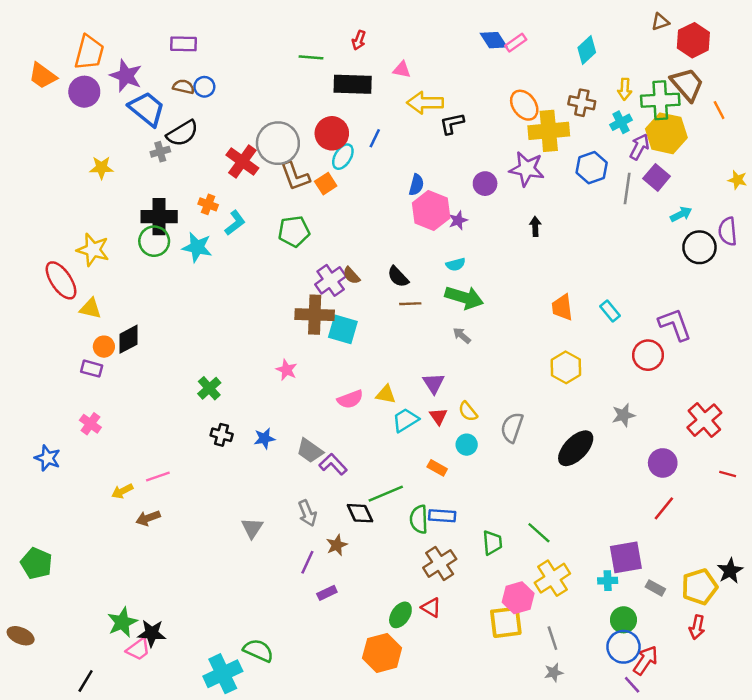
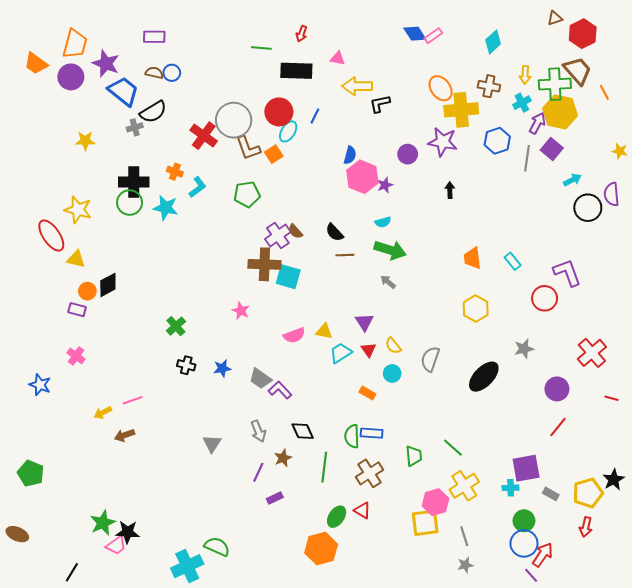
green line: (386, 494) -> (324, 467), moved, turned -60

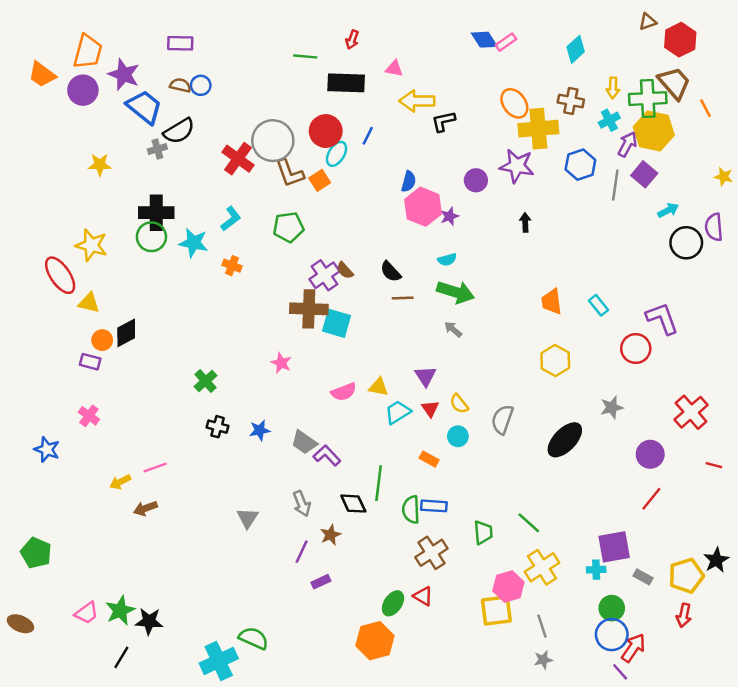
orange cross: (175, 172) -> (232, 266), moved
green line: (324, 467) -> (379, 483), moved
pink trapezoid: (116, 545) -> (87, 613), moved
black line: (72, 572) -> (121, 657), moved

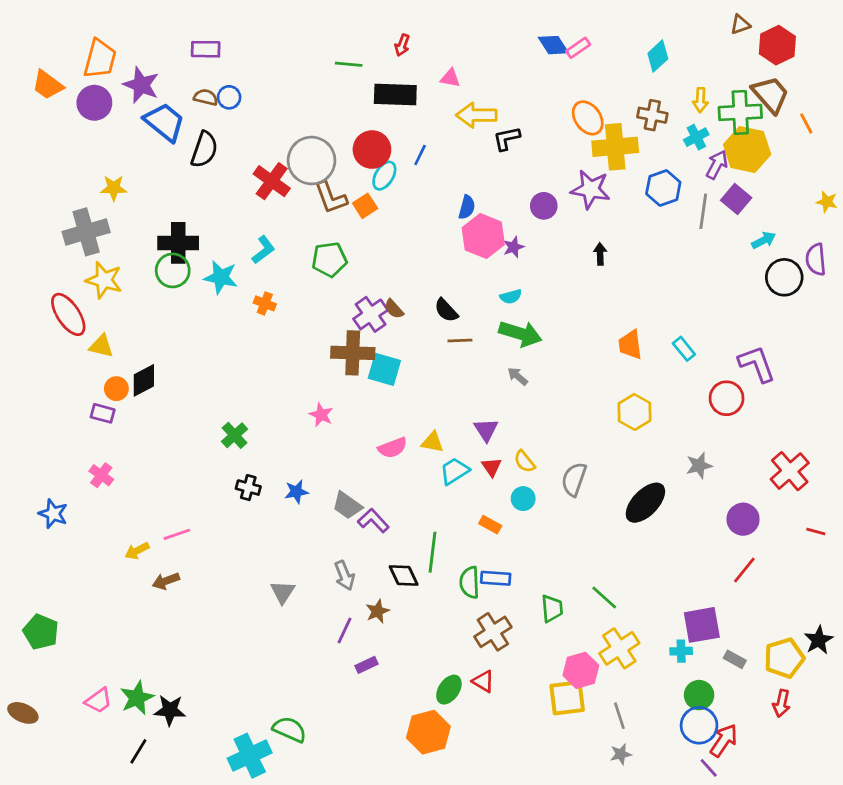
black semicircle: (179, 131) -> (204, 150), turned -40
gray cross: (157, 149) -> (86, 232), moved, size x2.0

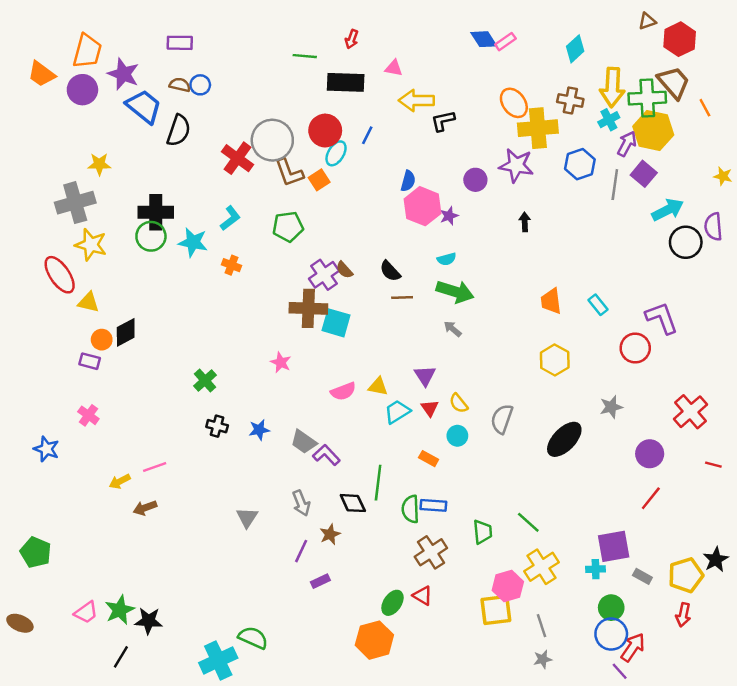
yellow arrow: (700, 100) -> (612, 87), size x1.8
cyan arrow: (764, 240) -> (668, 210), size x1.5

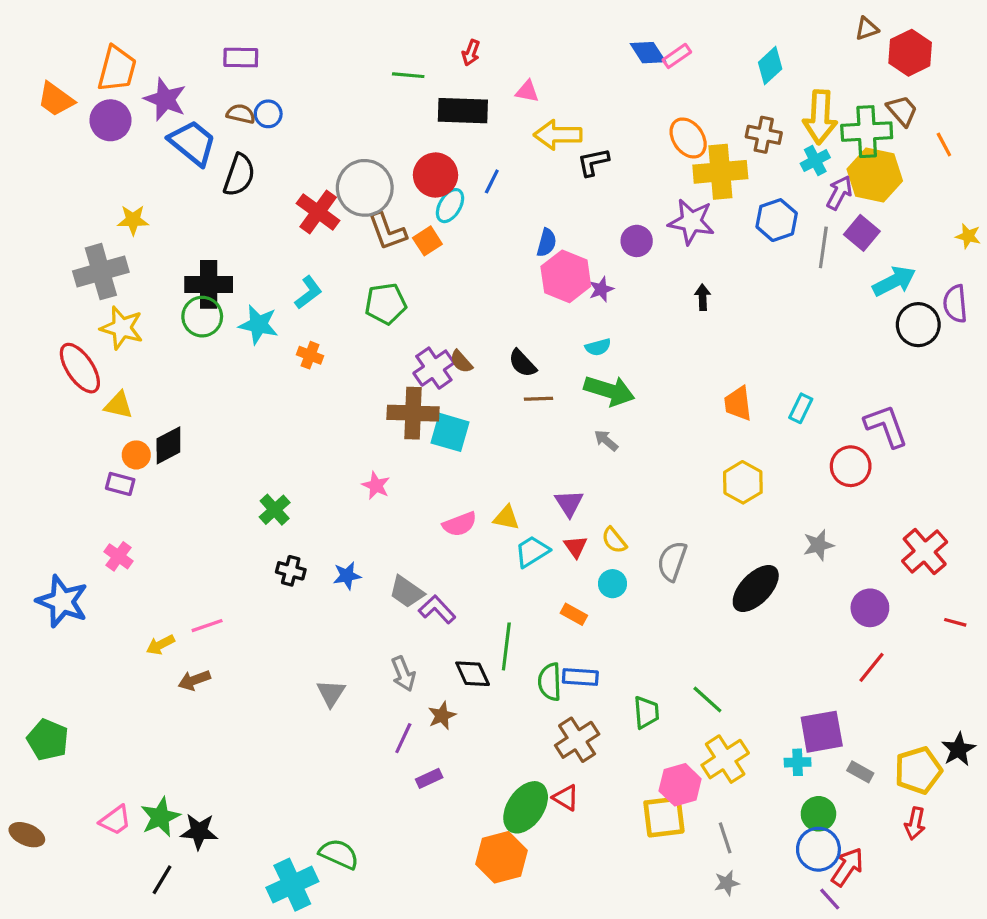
brown trapezoid: (674, 82) -> (902, 111), size x0.7
cyan rectangle: (598, 305) -> (801, 408), turned 65
blue star: (46, 449) -> (62, 601), size x1.5
green ellipse: (392, 603) -> (526, 807), size x1.5

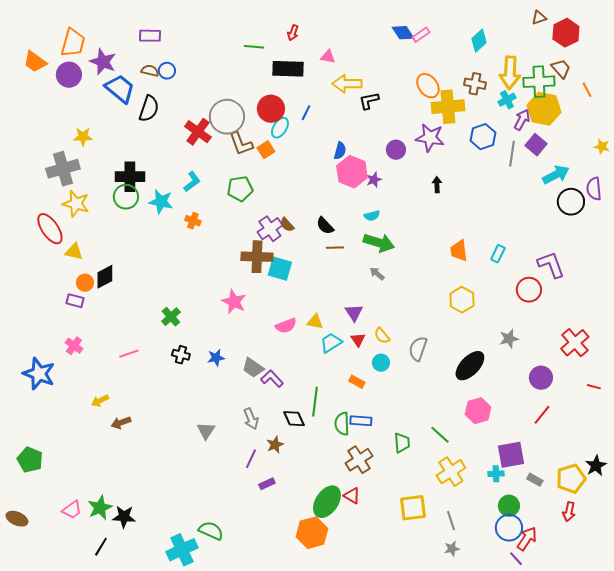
pink star: (376, 486) -> (234, 302), size x1.4
pink line: (207, 626) -> (129, 354), moved
pink hexagon: (680, 785) -> (478, 411), moved

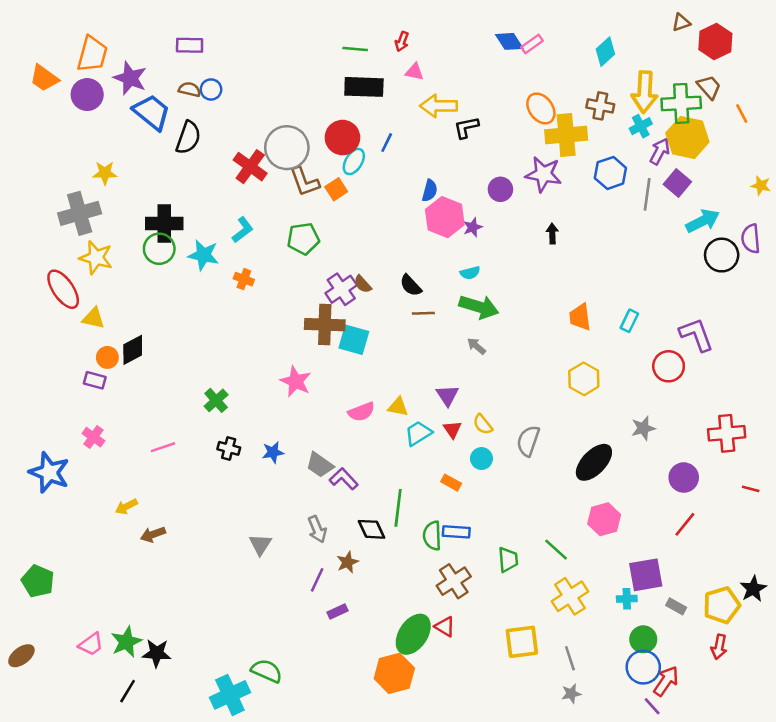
red arrow: (293, 33) -> (402, 41), moved
green line: (254, 47) -> (355, 49), moved
red cross: (575, 343) -> (727, 433), turned 36
brown ellipse: (17, 519) -> (21, 656), turned -60

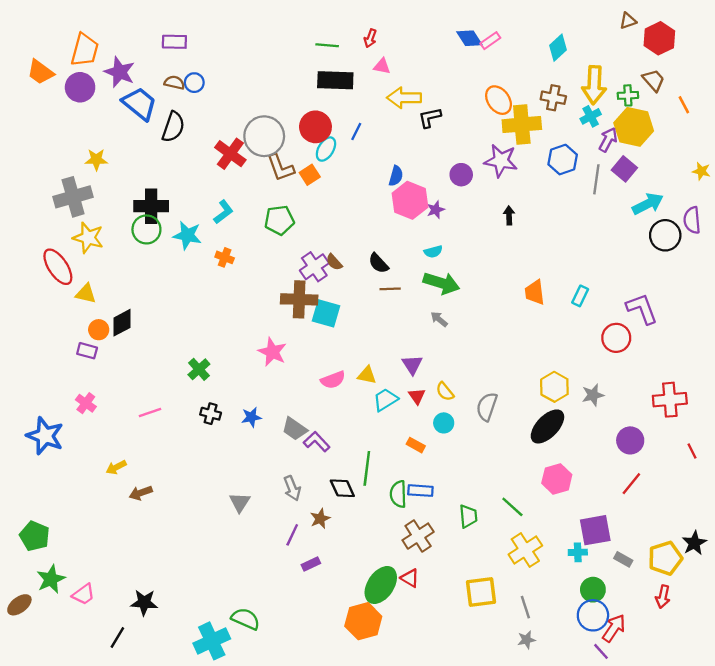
green cross: (681, 103) -> (628, 95), size x0.6
yellow hexagon: (584, 379) -> (554, 387), moved
red line: (751, 489) -> (692, 451), turned 49
green star: (126, 642) -> (51, 579), moved

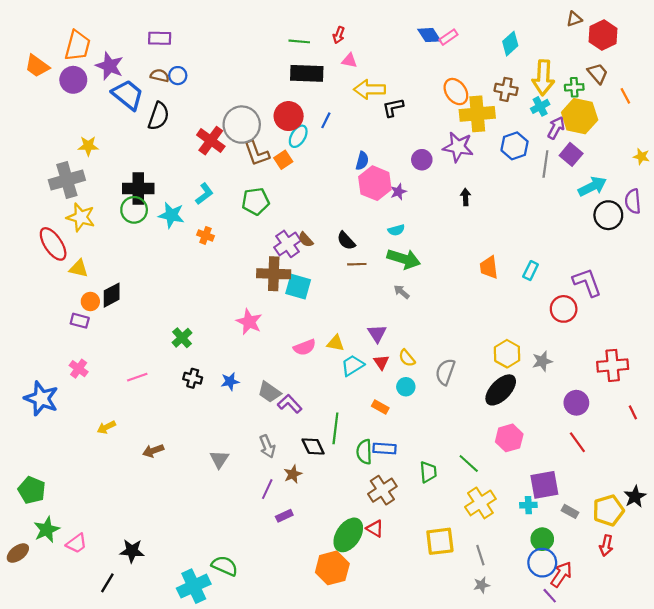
red line: (631, 484) -> (577, 442), turned -75
brown arrow: (141, 493) -> (153, 451), moved

